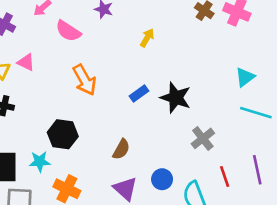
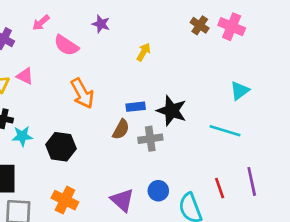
blue rectangle: (139, 94) -> (136, 107), turned 30
cyan line: (256, 113) -> (225, 131), moved
gray cross: (203, 138) -> (150, 139), moved, turned 30
brown semicircle: (121, 149) -> (121, 129), moved
cyan star: (40, 162) -> (22, 136), moved

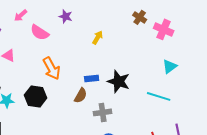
pink cross: (232, 27) -> (164, 29), moved
gray cross: (150, 139) -> (103, 112), moved
black hexagon: (61, 147) -> (36, 96), moved

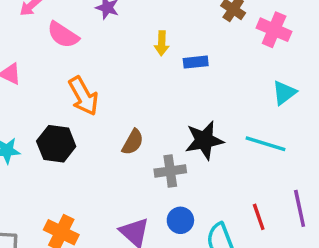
yellow arrow: (98, 37) -> (162, 43), turned 152
blue rectangle: (92, 78) -> (196, 62), moved
black star: (119, 81) -> (204, 140), moved, turned -30

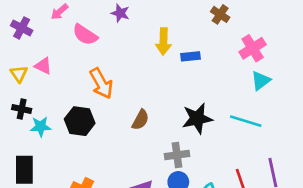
pink cross: (274, 30) -> (253, 48), moved, turned 35
yellow arrow: (162, 43) -> (163, 41), size x1.4
gray cross: (170, 171) -> (177, 155), moved

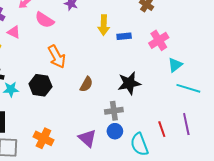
pink cross: (253, 48) -> (159, 40), moved
pink triangle: (43, 66) -> (14, 32), moved
cyan triangle: (261, 81) -> (175, 65), moved
cyan line: (246, 121) -> (188, 88), moved

